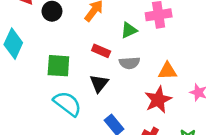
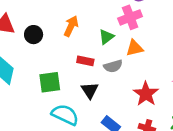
orange triangle: (167, 71) -> (134, 48), moved

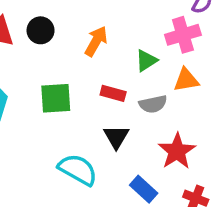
black circle: (34, 35) -> (41, 30), moved
green square: (50, 82) -> (56, 98), moved
red star: (146, 94) -> (177, 151), moved

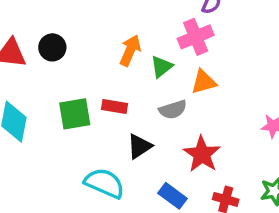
orange arrow: (96, 41) -> (130, 50), moved
red rectangle: (113, 93) -> (114, 106), moved
black triangle: (116, 137) -> (139, 146), turned 32

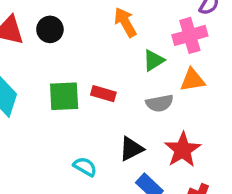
orange arrow: (130, 50) -> (125, 22), moved, turned -60
black triangle: (139, 146) -> (131, 149), moved
cyan semicircle: (104, 183) -> (85, 167), size x0.6

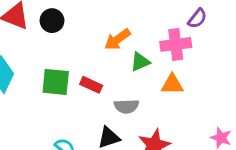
orange arrow: (125, 22) -> (117, 39), moved, turned -104
gray semicircle: (160, 103) -> (126, 106), moved

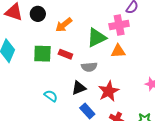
orange arrow: (117, 39) -> (64, 25), moved
green triangle: (140, 62) -> (97, 38), size x1.5

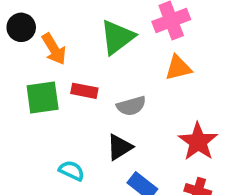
orange arrow: (64, 25) -> (54, 49), moved, turned -72
green triangle: (97, 38) -> (117, 37), moved
red star: (109, 91) -> (198, 142), moved

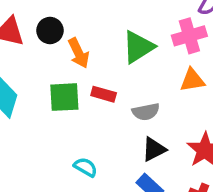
black triangle: (119, 147) -> (154, 149), moved

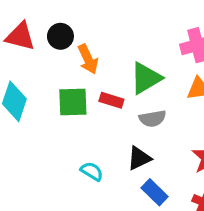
green triangle: (138, 47) -> (146, 78), moved
black triangle: (154, 149) -> (139, 158), moved

